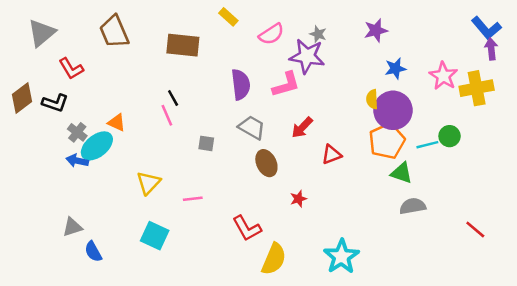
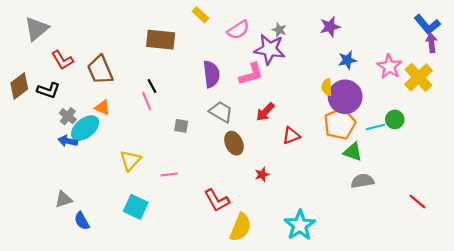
brown trapezoid: (114, 32) -> (100, 70), moved
yellow cross: (477, 88) -> (419, 77), turned -32

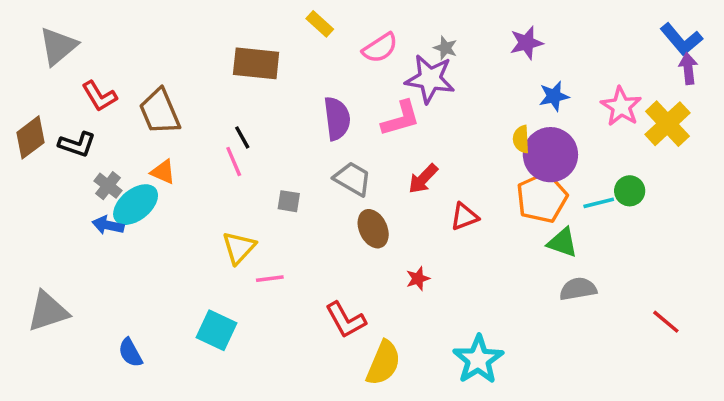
yellow triangle: (130, 160) -> (239, 248), moved
gray triangle: (63, 199) -> (48, 311), moved, size x1.5

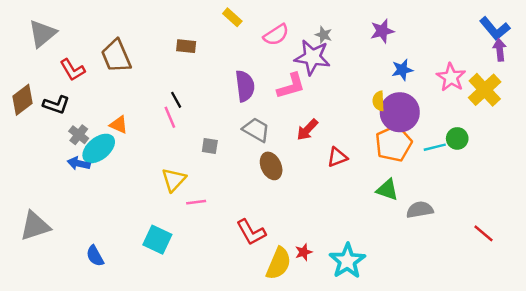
brown rectangle: (256, 63) -> (186, 46), size x0.6
brown trapezoid: (160, 112) -> (116, 56), moved
green triangle: (563, 242) -> (387, 190), moved
red star: (418, 279) -> (304, 252), moved

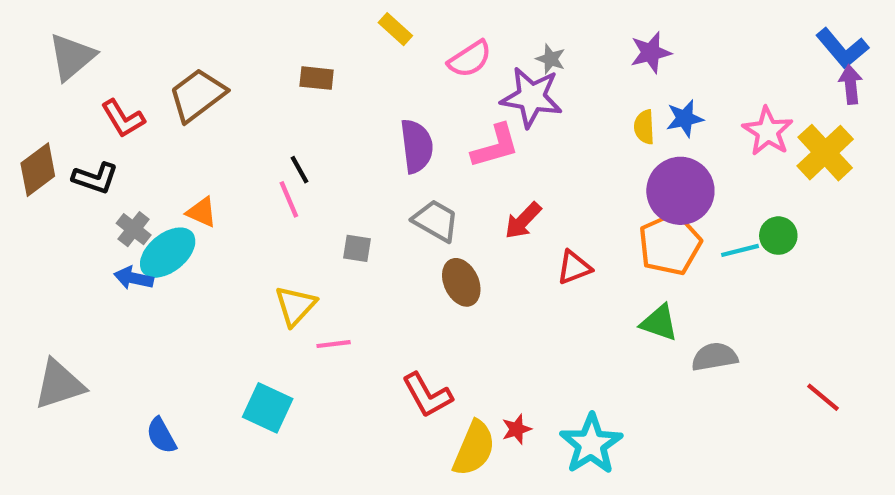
brown trapezoid: (116, 56) -> (197, 95), turned 76
yellow semicircle: (379, 101) -> (644, 127), moved

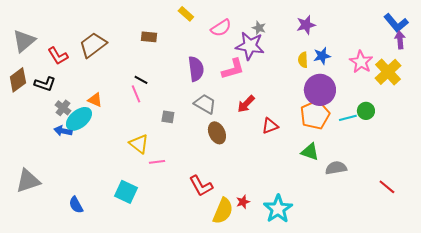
gray triangle: (72, 57) -> (24, 41), moved
black line: (300, 170) -> (141, 80), turned -32
yellow triangle: (295, 306) -> (139, 144), turned -35

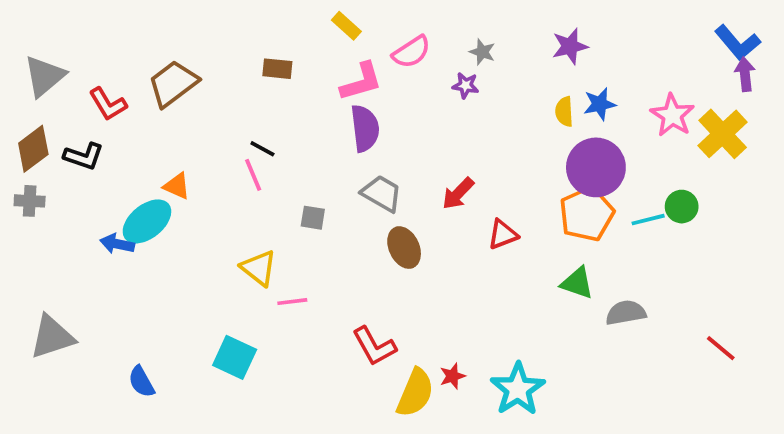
purple star: (250, 46) -> (466, 85), size x0.5
pink L-shape: (233, 69) -> (361, 82), moved
gray cross: (63, 108) -> (30, 201), moved, turned -35

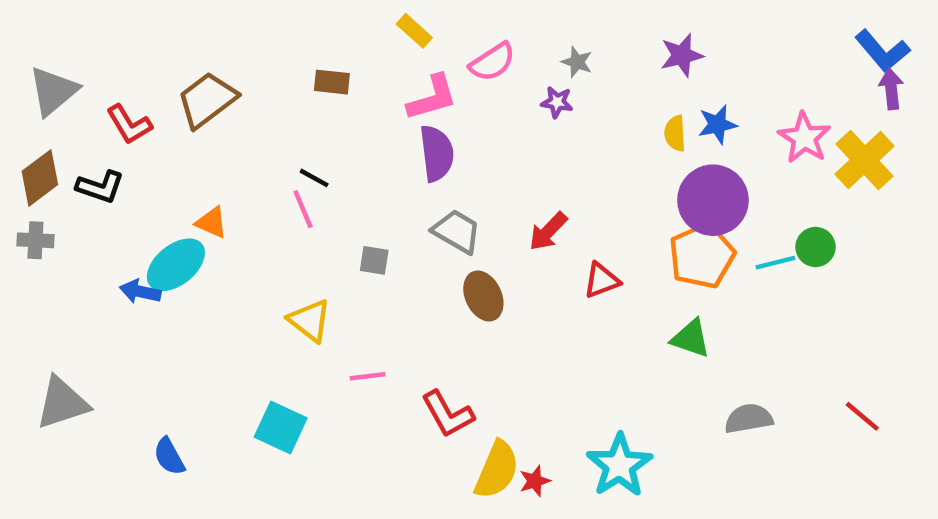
pink line: (292, 302) -> (368, 376), moved
gray semicircle: (626, 313) -> (749, 419), moved
red star: (452, 376) -> (535, 481), moved

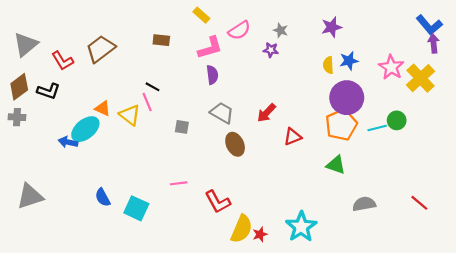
purple semicircle: (437, 153) -> (212, 75), size x0.7
yellow triangle: (310, 321) -> (130, 115), moved
blue semicircle: (169, 456) -> (103, 197), moved

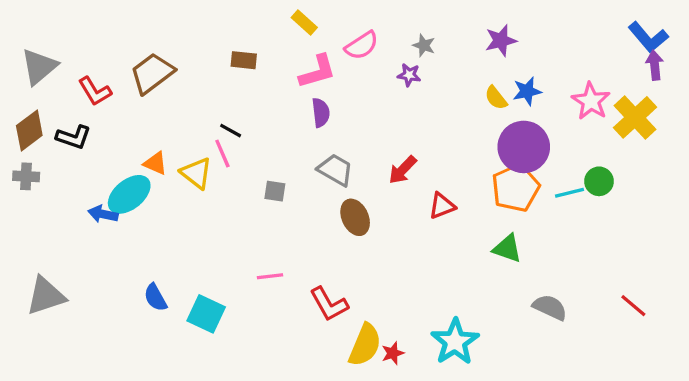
yellow semicircle: (328, 65) -> (496, 98), turned -35
gray semicircle: (364, 204) -> (550, 307), turned 35

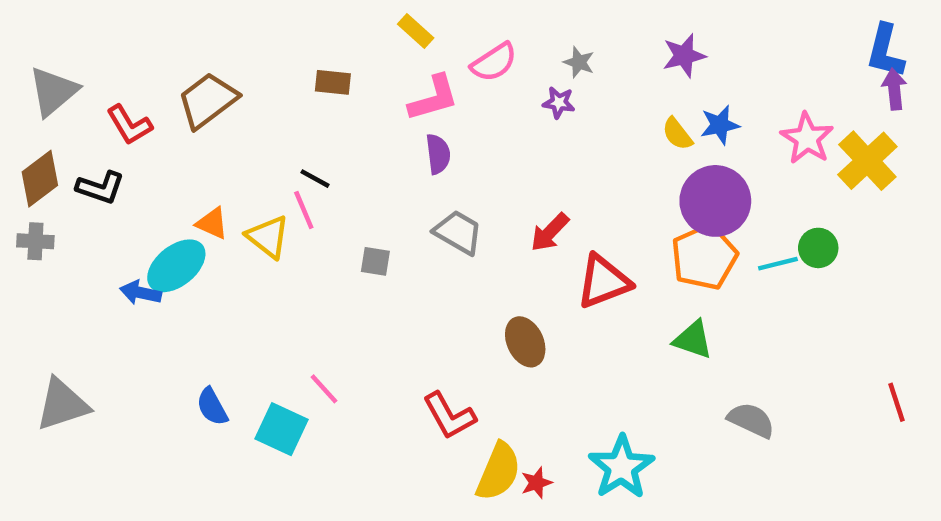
blue L-shape: (648, 37) -> (885, 51), turned 54
red triangle: (442, 206) -> (604, 281), size x1.5
brown ellipse: (355, 217) -> (525, 342), moved
pink line: (270, 276) -> (324, 389), moved, turned 55
red line: (633, 306) -> (896, 402), moved, turned 32

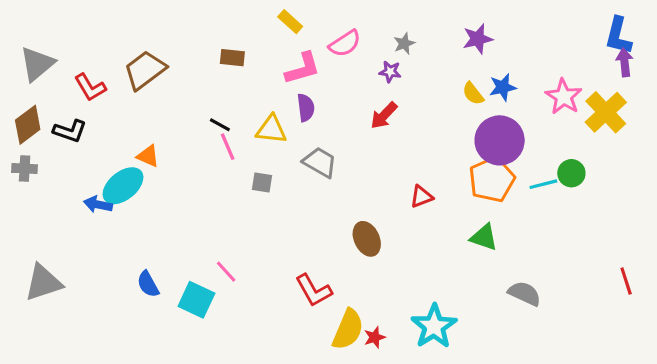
gray star: (579, 62) -> (404, 44), turned 30
pink line: (304, 210) -> (228, 147), moved
red arrow: (550, 232) -> (384, 115), moved
yellow triangle: (268, 237) -> (271, 129), moved, turned -32
red triangle: (604, 281) -> (421, 197), size x0.6

